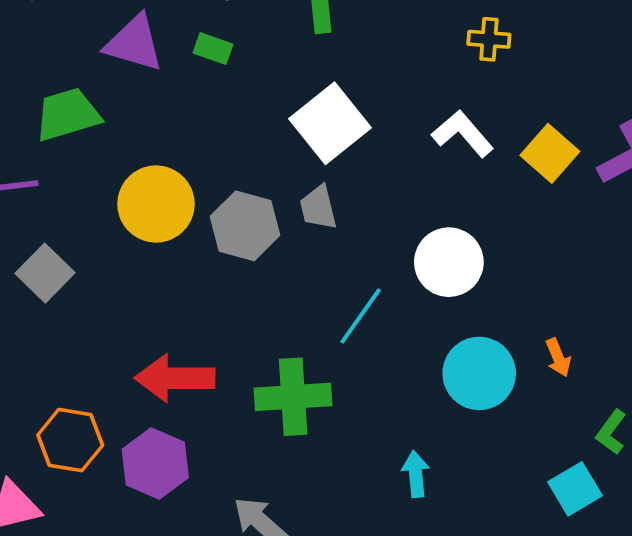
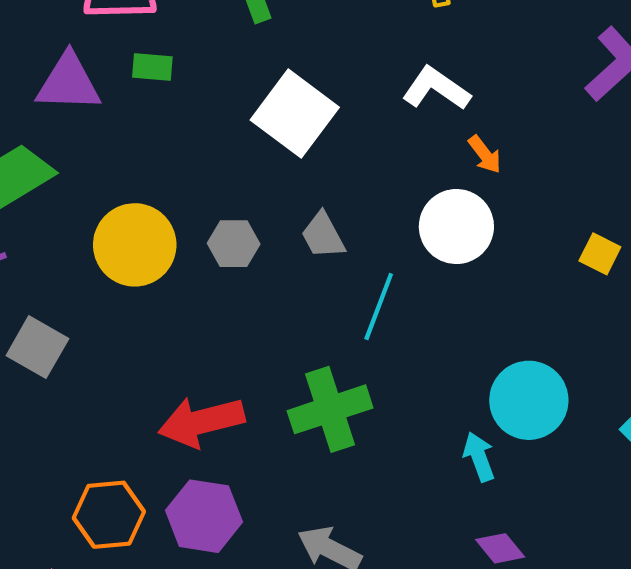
yellow square: (550, 153) -> (600, 254), moved, size x0.7
gray trapezoid: (318, 207) -> (323, 235), moved
gray hexagon: (245, 226) -> (234, 244), size x0.7
orange arrow: (558, 358) -> (485, 154), moved
cyan circle: (479, 373) -> (529, 400), moved

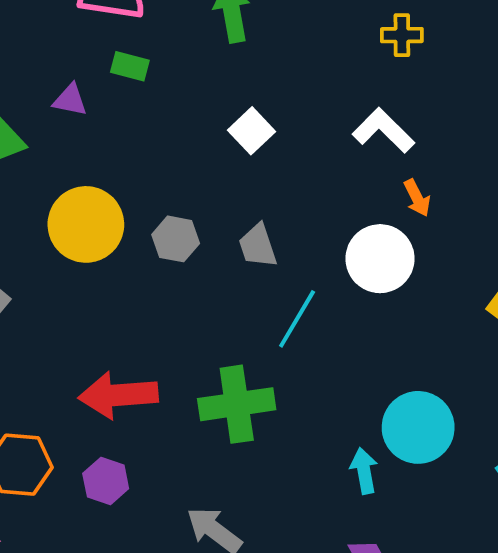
purple triangle: (68, 83) -> (70, 100), moved, size x0.6
white square: (295, 114) -> (252, 131), size x0.6
purple hexagon: (204, 516) -> (106, 481), size x0.7

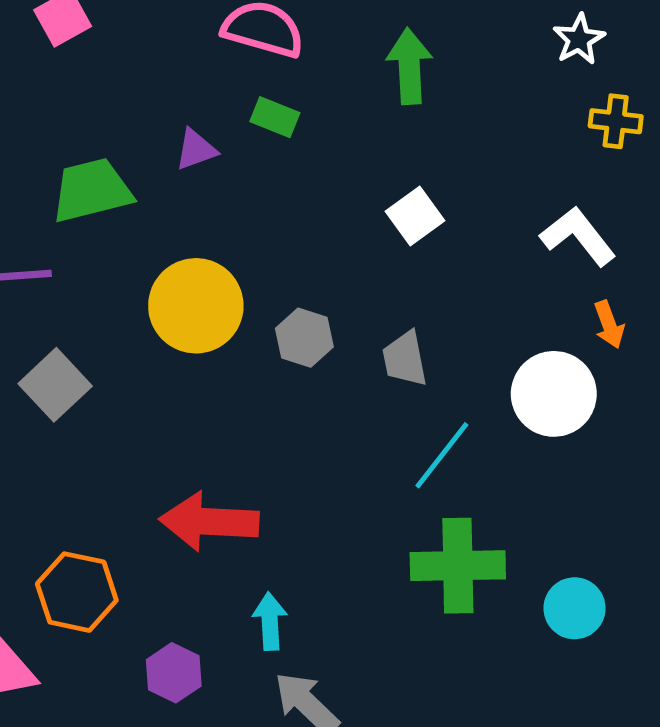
purple triangle: (70, 100) -> (196, 150), turned -39
green cross: (237, 404) -> (458, 566), moved
cyan circle: (418, 427) -> (575, 608), size x0.7
cyan arrow: (364, 471) -> (270, 621), moved
purple hexagon: (106, 481) -> (174, 673), moved

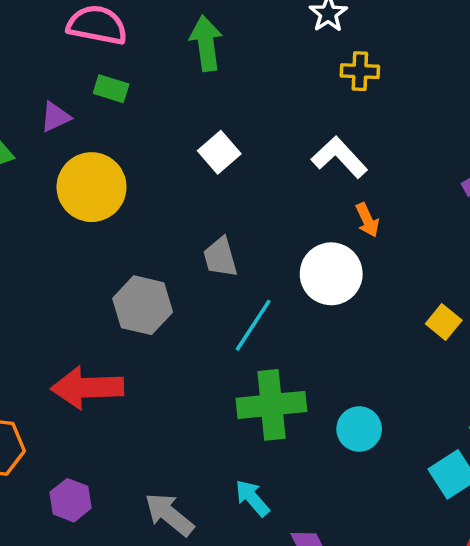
yellow circle: (196, 306) -> (92, 187), moved
gray hexagon: (304, 338) -> (143, 305), moved, size x1.4
cyan arrow: (270, 621) -> (252, 498), moved, turned -33

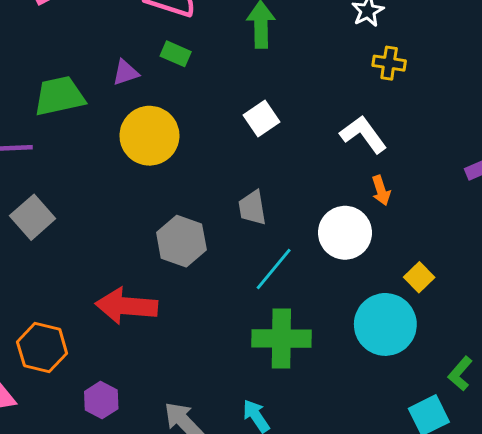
yellow square: (444, 322) -> (419, 277), moved
cyan circle: (359, 429) -> (385, 324), moved, size x1.6

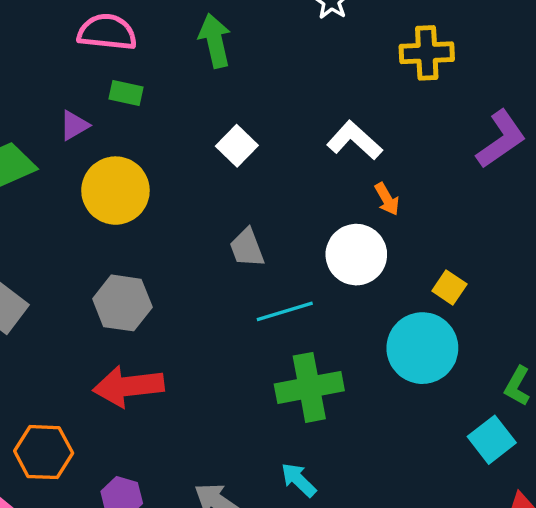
yellow cross: (389, 63) -> (427, 53), moved, size x1.4
gray hexagon: (181, 241) -> (122, 303), moved
cyan line: (274, 269) -> (285, 311), turned 45

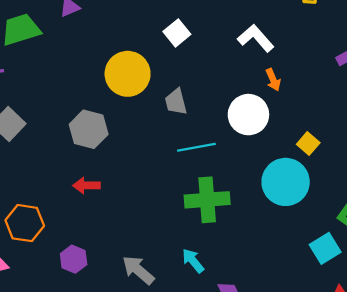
yellow circle: (115, 191) -> (128, 74), moved
red arrow: (128, 386) -> (86, 185), size x0.6

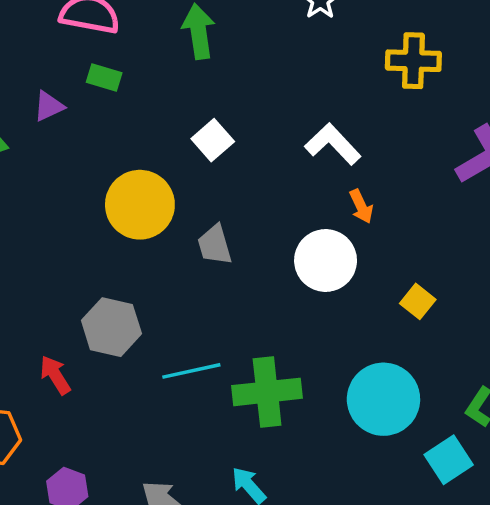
gray hexagon: (89, 129) -> (111, 327), moved
cyan line: (196, 147) -> (191, 371), moved
cyan circle: (286, 182) -> (383, 399), moved
red arrow: (86, 185) -> (55, 375), moved, turned 60

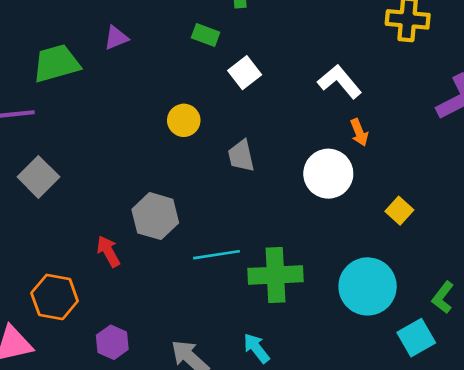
green rectangle: (104, 77) -> (206, 35), moved
yellow circle: (140, 205) -> (184, 120), size x0.6

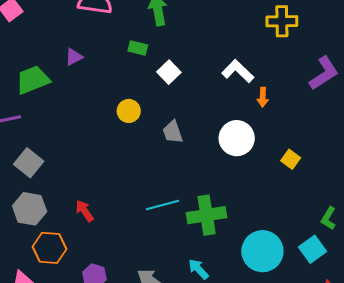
orange arrow: (359, 132) -> (263, 97), moved, turned 30
gray hexagon: (155, 216) -> (30, 209), moved
cyan circle: (368, 286) -> (262, 251), moved

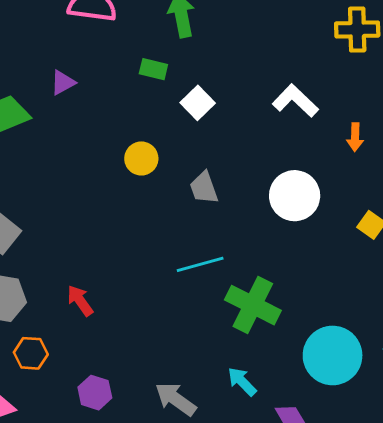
orange arrow: (263, 97) -> (355, 137), moved
cyan line: (163, 205) -> (200, 264), moved
green cross: (207, 215) -> (253, 305), turned 36
orange hexagon: (49, 248) -> (31, 353), size x0.7

